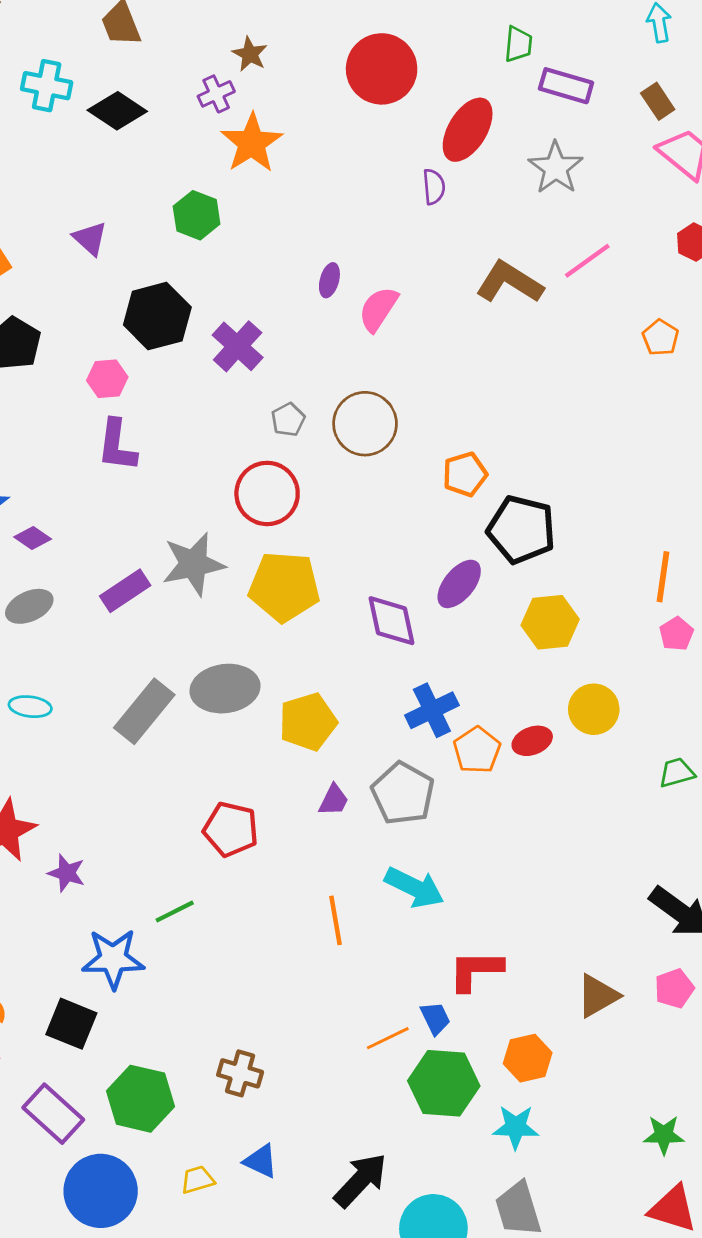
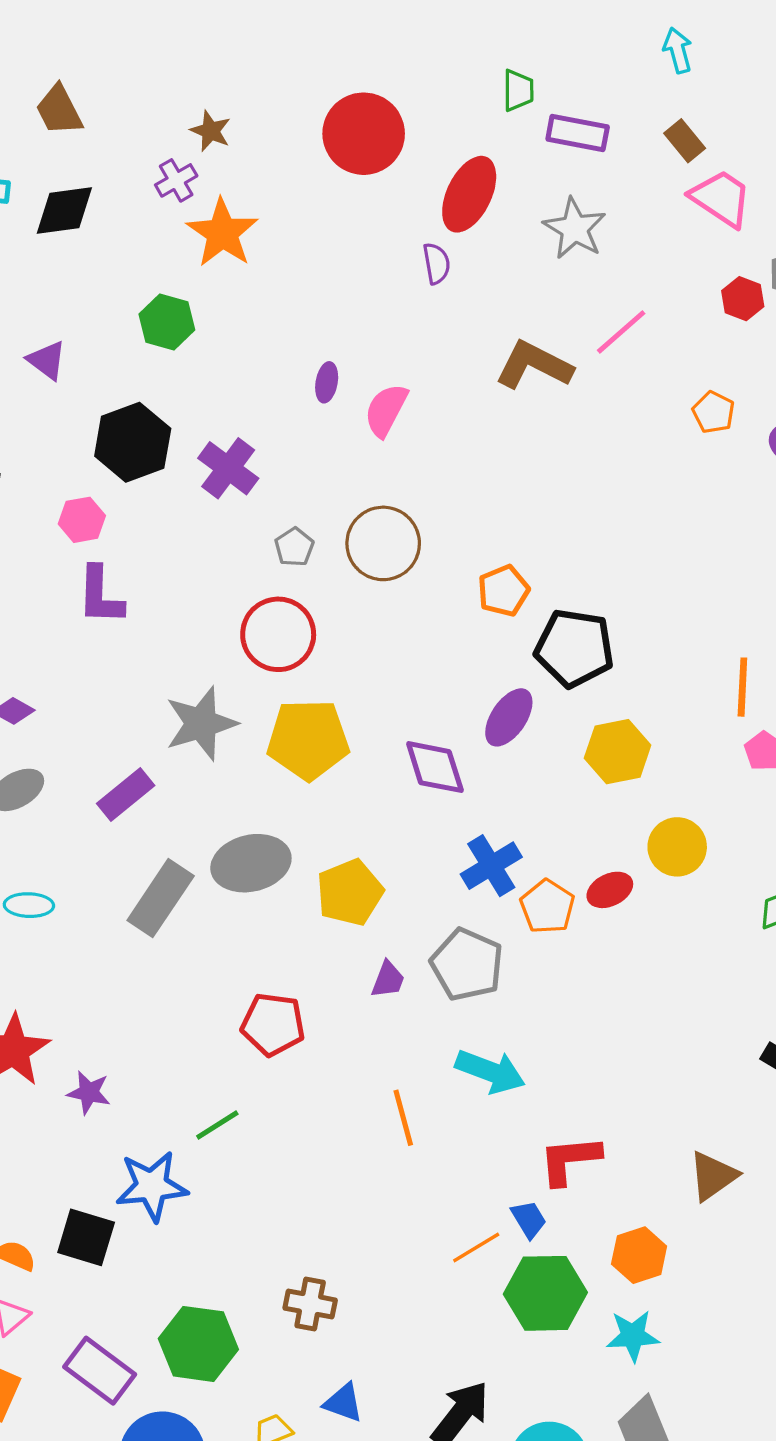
black diamond: (117, 111) -> (64, 210), turned -36
purple rectangle: (125, 591) -> (126, 794), moved
black square: (71, 1024) -> (86, 1237), moved

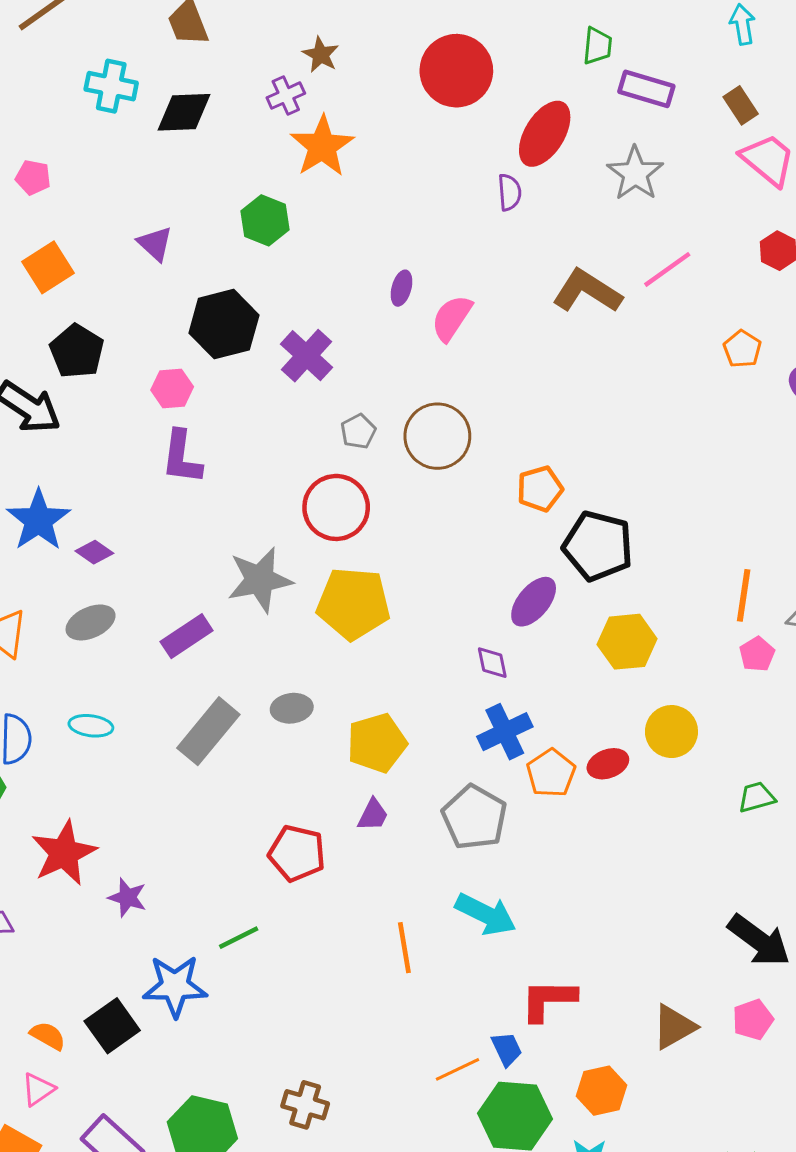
purple diamond: (435, 767) -> (492, 663), moved, size x0.6
gray ellipse: (251, 863) -> (292, 708), size x0.6
purple trapezoid: (388, 980) -> (373, 815), moved
black square: (86, 1237) -> (112, 1026), turned 32

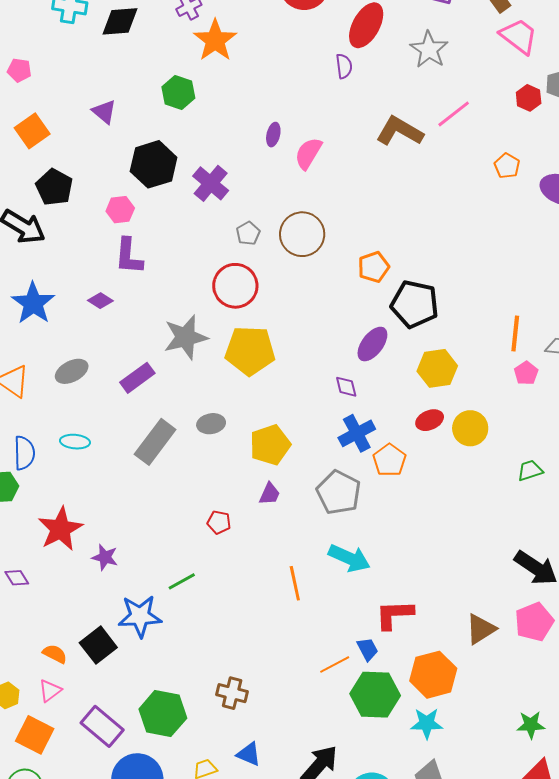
purple diamond: (94, 552) -> (100, 301), moved
red ellipse: (608, 764) -> (430, 420), moved
red pentagon: (297, 853) -> (219, 522), size x0.6
pink pentagon: (753, 1020) -> (534, 622), size x1.4
orange hexagon: (602, 1091) -> (433, 675), size x1.4

